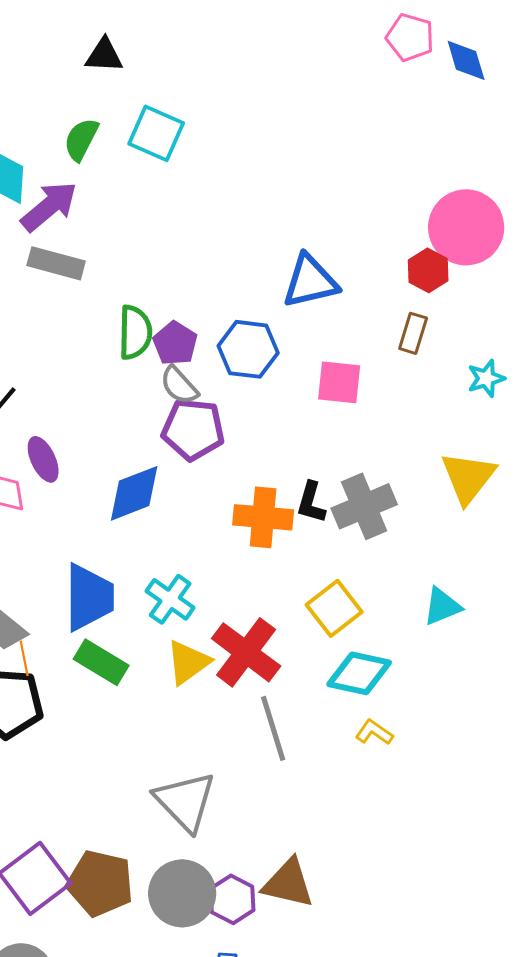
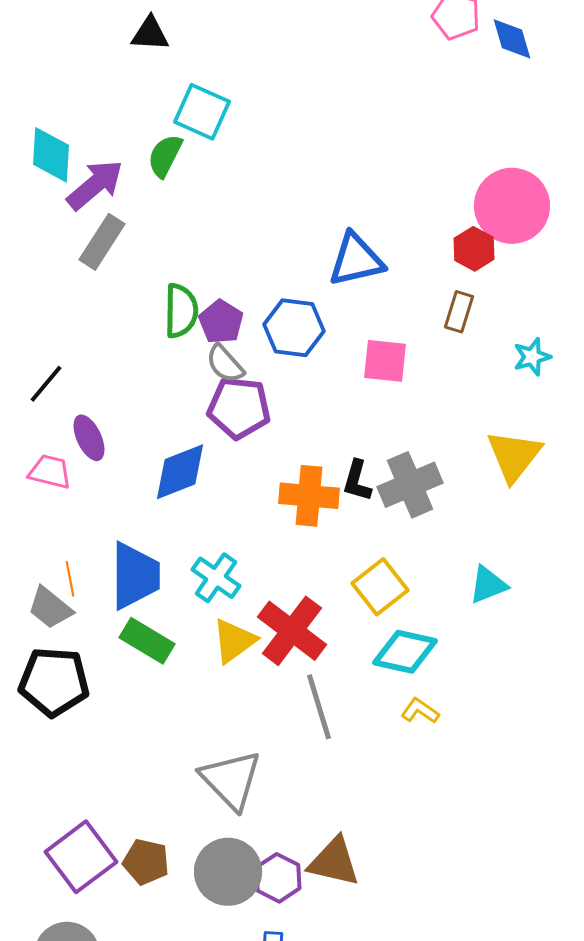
green semicircle: (81, 139) -> (165, 156), moved
gray rectangle: (56, 263) -> (102, 242), turned -72
orange line: (24, 658) -> (70, 579), moved
brown pentagon: (100, 883) -> (146, 862), size x0.7

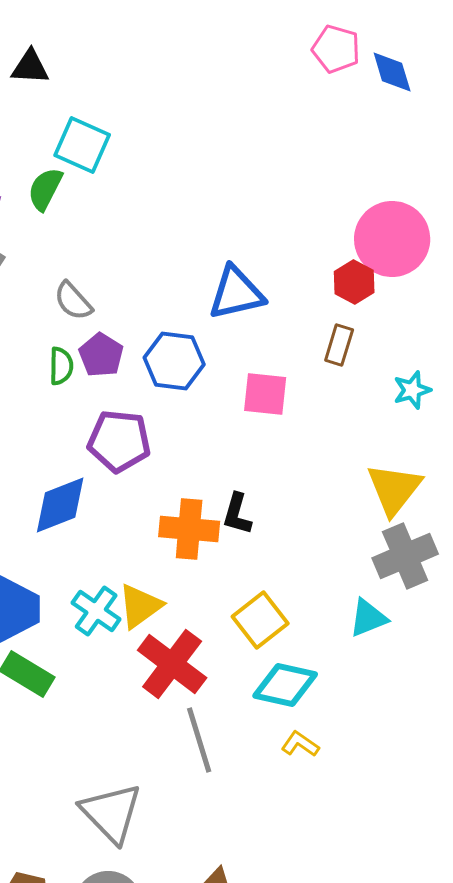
green semicircle: (181, 311) -> (61, 366), moved, size x0.7
gray semicircle: (225, 364) -> (73, 301), moved
gray cross: (410, 485) -> (405, 556), moved
yellow triangle: (234, 641) -> (140, 606), moved

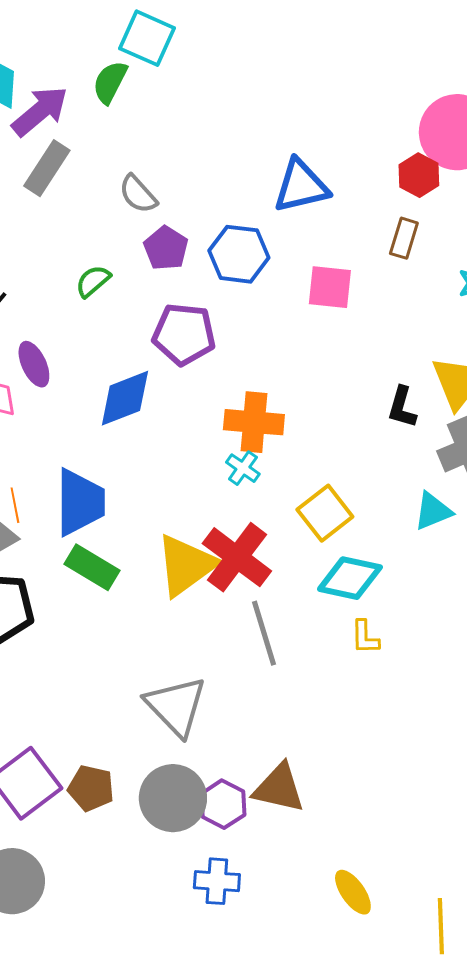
green semicircle: (61, 366) -> (93, 281), moved, turned -132
black L-shape: (237, 514) -> (402, 407), moved
yellow triangle: (140, 606) -> (186, 565), moved, size x1.4
cyan cross: (96, 611) -> (243, 468), moved, size x0.7
yellow L-shape: (300, 744) -> (365, 637), turned -126

